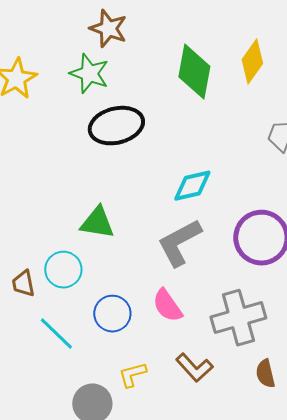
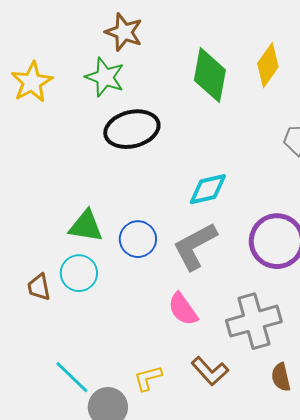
green triangle: (97, 223) -> (86, 226), moved
blue circle: (112, 314) -> (138, 239), moved
cyan line: (56, 334) -> (72, 377), moved

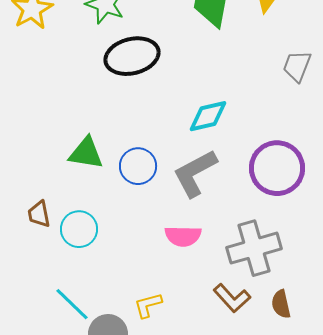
cyan circle: (79, 273) -> (79, 229), moved
pink semicircle: (183, 309) -> (183, 236), turned -54
brown L-shape: (210, 371) -> (232, 298), moved

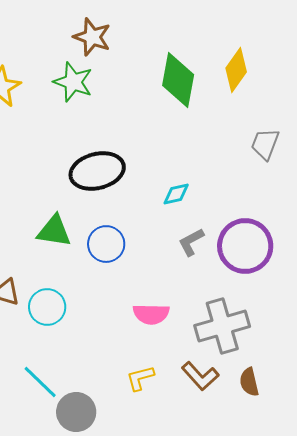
black ellipse: (132, 56) -> (97, 171), moved
cyan diamond: (208, 116) -> (176, 194), size x0.7
gray L-shape: (195, 173) -> (191, 242), moved, size x0.6
yellow L-shape: (148, 305) -> (140, 378), moved

